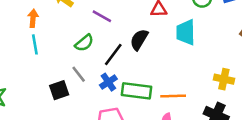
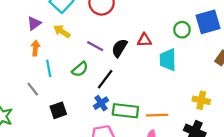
black semicircle: (139, 40) -> (119, 48), moved
cyan line: (35, 44) -> (49, 68), moved
gray line: (79, 74) -> (33, 89), moved

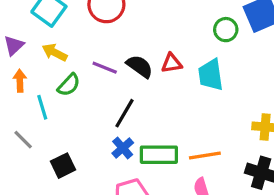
red triangle: (144, 40) -> (172, 63), moved
black semicircle: (119, 48) -> (140, 66), turned 102
green semicircle: (80, 69) -> (69, 85), moved

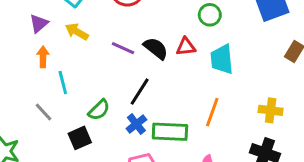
green circle: (226, 30) -> (210, 15), moved
green semicircle: (69, 85) -> (99, 110), moved
orange line: (205, 156) -> (212, 112), moved, turned -64

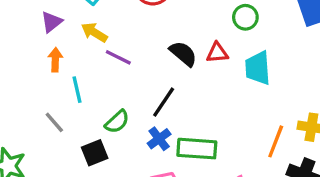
purple line: (123, 48) -> (118, 57), moved
orange line: (212, 112) -> (276, 141), moved

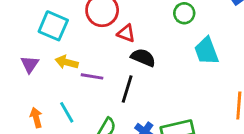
red triangle: (217, 53) -> (126, 33), moved, turned 42
orange arrow: (55, 60) -> (36, 118), moved
black line: (164, 102) -> (127, 89), moved

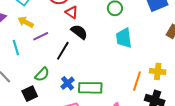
purple line: (92, 76) -> (41, 36), turned -49
cyan line: (67, 112) -> (16, 47), moved

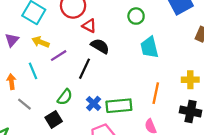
orange line: (137, 81) -> (156, 93), moved

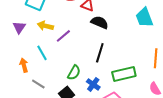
black line: (84, 69) -> (100, 53), moved
blue cross: (94, 103) -> (93, 84), moved

